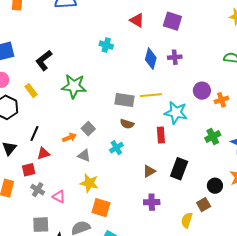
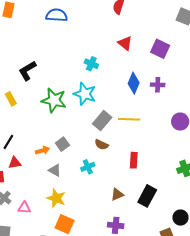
gray rectangle: (124, 100) -> (102, 121), turned -66
cyan star: (176, 113) -> (85, 94), moved
pink triangle: (59, 197) -> (24, 208), turned -32

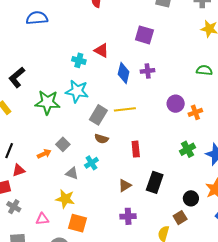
red triangle: (125, 43) -> (101, 50), moved
gray triangle: (55, 170) -> (72, 173), moved
pink triangle: (24, 208) -> (42, 219), moved

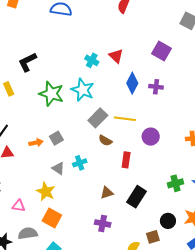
purple circle: (176, 104) -> (151, 137), moved
brown semicircle: (101, 139) -> (105, 140), moved
green cross: (188, 149) -> (176, 183), moved

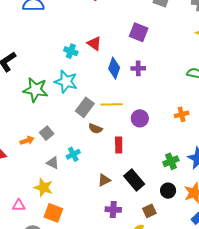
black rectangle: (137, 197) -> (134, 180), turned -65
black circle: (168, 221) -> (168, 191), moved
purple cross: (103, 223) -> (113, 210), moved
brown square: (153, 237) -> (149, 211), moved

